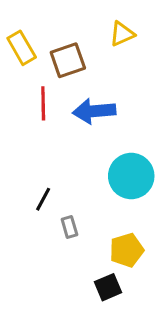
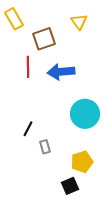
yellow triangle: (122, 34) -> (79, 22), turned -42
yellow rectangle: (22, 48) -> (14, 19), moved

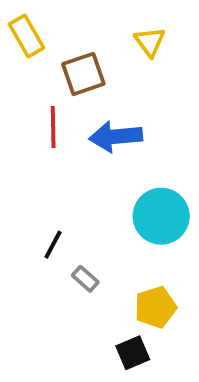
gray rectangle: (45, 147) -> (85, 279), turned -32

